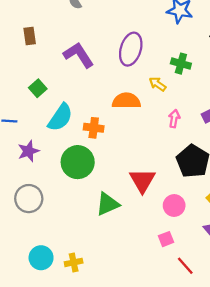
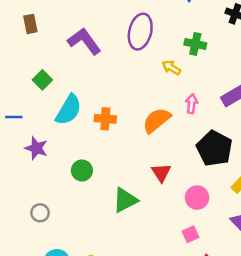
orange semicircle: (126, 101) -> (157, 120), moved, turned -36
purple star: (28, 151) -> (36, 148), turned -30
green circle: (78, 162) -> (82, 171), moved, size x0.6
red triangle: (142, 181) -> (161, 173), size x0.7
gray circle: (29, 199) -> (40, 213), moved, size x0.6

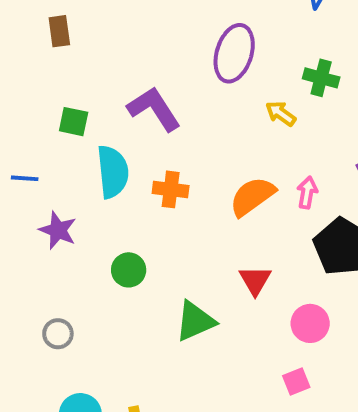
purple L-shape: (84, 41) -> (154, 109), moved
green square: (42, 80) -> (74, 122), turned -36
pink arrow: (192, 104) -> (307, 193), moved
cyan semicircle: (69, 110) -> (113, 172), turned -40

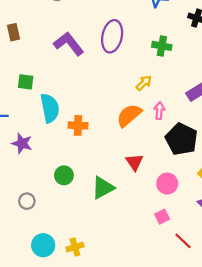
purple L-shape: (154, 109) -> (69, 44), moved
yellow arrow: (281, 113) -> (144, 83), moved, turned 105
orange cross: (171, 189) -> (78, 125), moved
green circle: (129, 270) -> (64, 175), moved

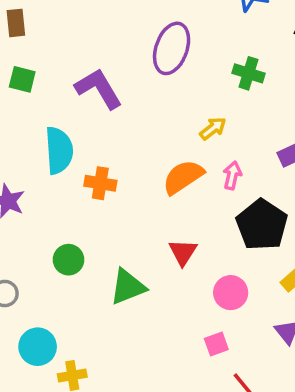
purple L-shape: (69, 44) -> (99, 89), moved
green square: (26, 82) -> (22, 79), moved
cyan circle: (43, 245) -> (38, 347), moved

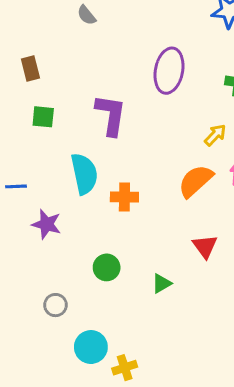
purple L-shape: (99, 89) -> (111, 115), turned 48
green triangle: (128, 287) -> (162, 283), size x0.6

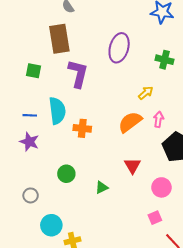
brown rectangle: (30, 69) -> (59, 39), moved, size x1.8
blue line: (16, 186) -> (30, 115), moved

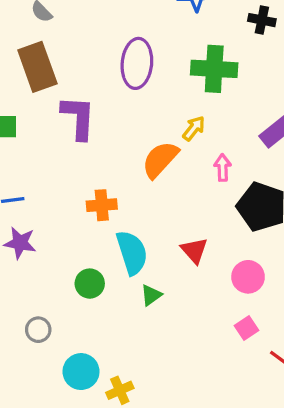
green cross: (164, 60) -> (214, 69), size x1.5
cyan semicircle: (57, 111) -> (132, 253), moved
orange semicircle: (130, 122) -> (160, 160), moved

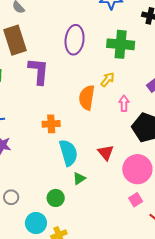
orange semicircle: (160, 160) -> (87, 98), turned -35
pink circle: (248, 277) -> (137, 169), size x1.5
green circle: (90, 284) -> (56, 198), moved

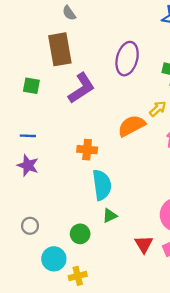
purple L-shape: (39, 71) -> (81, 88), turned 44
orange semicircle: (87, 98) -> (132, 126), turned 45
red triangle: (106, 152) -> (144, 244), moved

